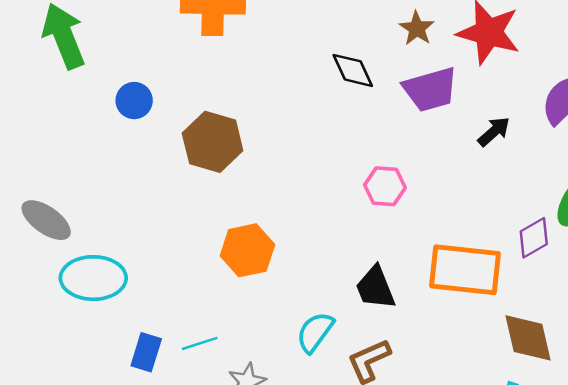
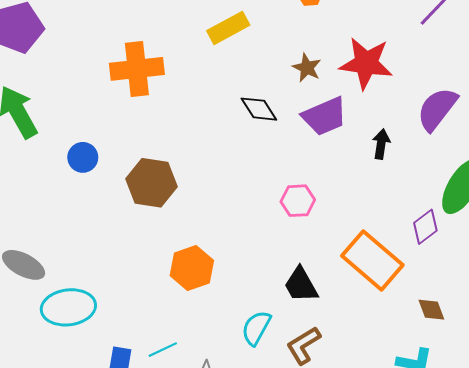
black arrow: (494, 132) -> (381, 144), turned -32
orange rectangle: (465, 270) -> (372, 260), turned 42
brown diamond: (528, 338) -> (431, 310), size x0.6

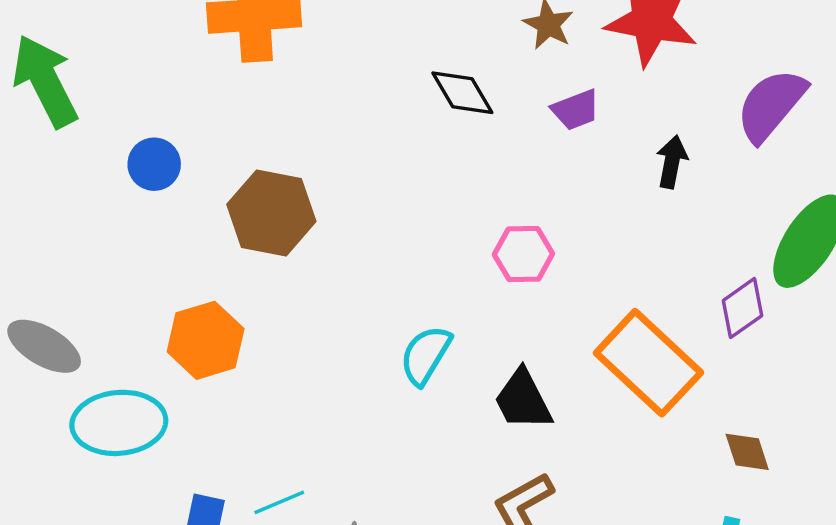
purple trapezoid: (325, 116) -> (576, 110), size x0.6
orange hexagon: (192, 268) -> (206, 340), moved
cyan semicircle: (256, 328) -> (426, 355), moved

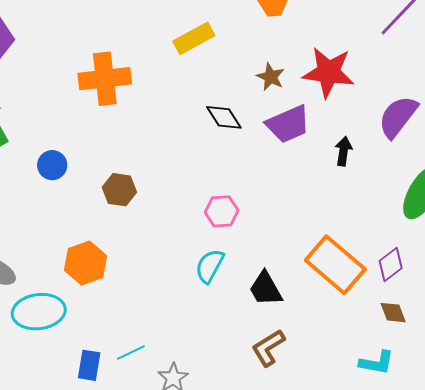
purple trapezoid: (576, 110) -> (288, 124), size x1.6
brown hexagon: (271, 213) -> (119, 190), size x0.7
pink hexagon: (523, 254) -> (222, 211), moved
purple diamond: (743, 308) -> (391, 264), moved

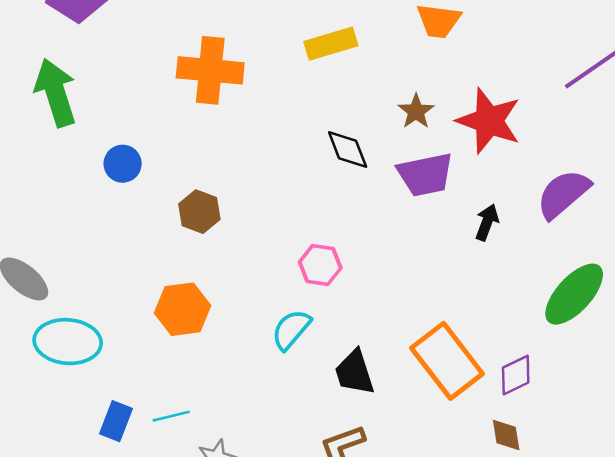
orange hexagon: (86, 263) -> (183, 309), moved

